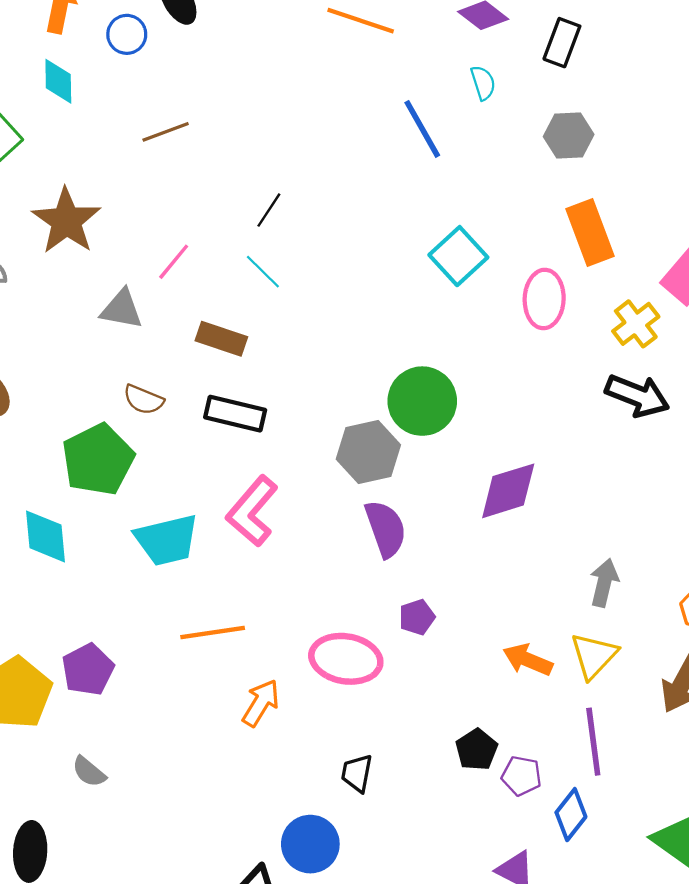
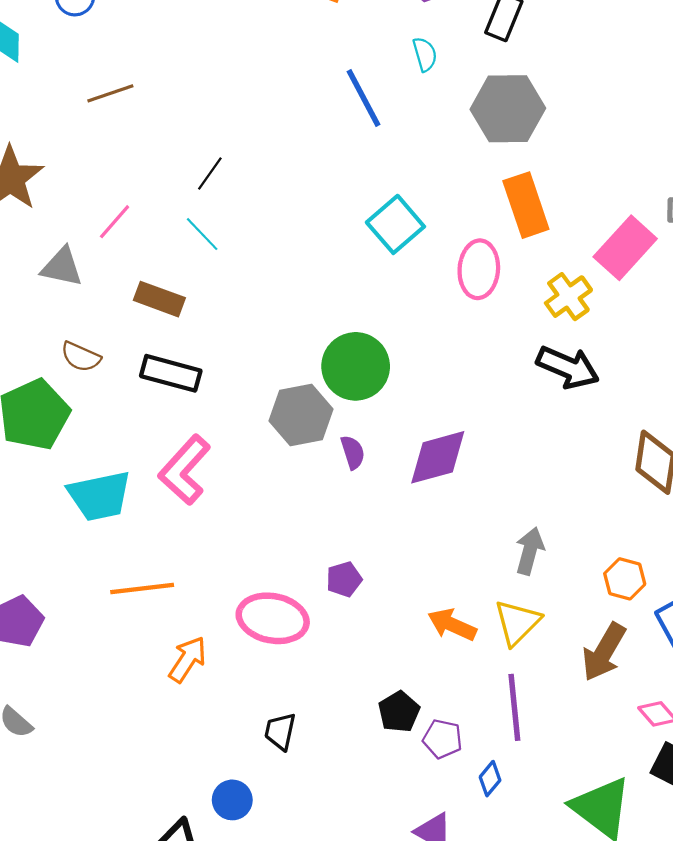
gray hexagon: (569, 136) -> (508, 109), size x1.5
purple semicircle: (386, 529) -> (353, 452), moved, size x0.6
blue diamond: (571, 815) -> (490, 779), size x0.7
blue circle: (310, 844) -> (232, 800), size x0.7

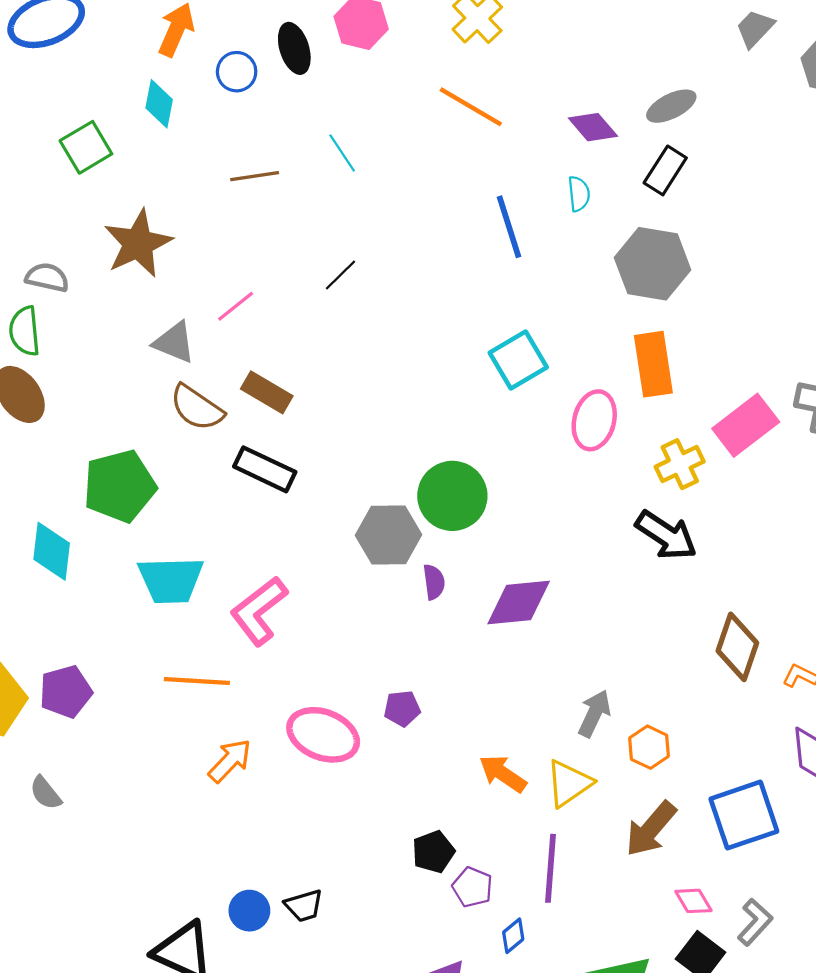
cyan line: (202, 234) -> (342, 153), moved
brown semicircle: (81, 357) -> (197, 408), moved, size x1.4
pink L-shape: (185, 470) -> (259, 611), moved
orange hexagon: (625, 579) -> (649, 747), moved
black trapezoid: (280, 731) -> (304, 906), moved, turned -129

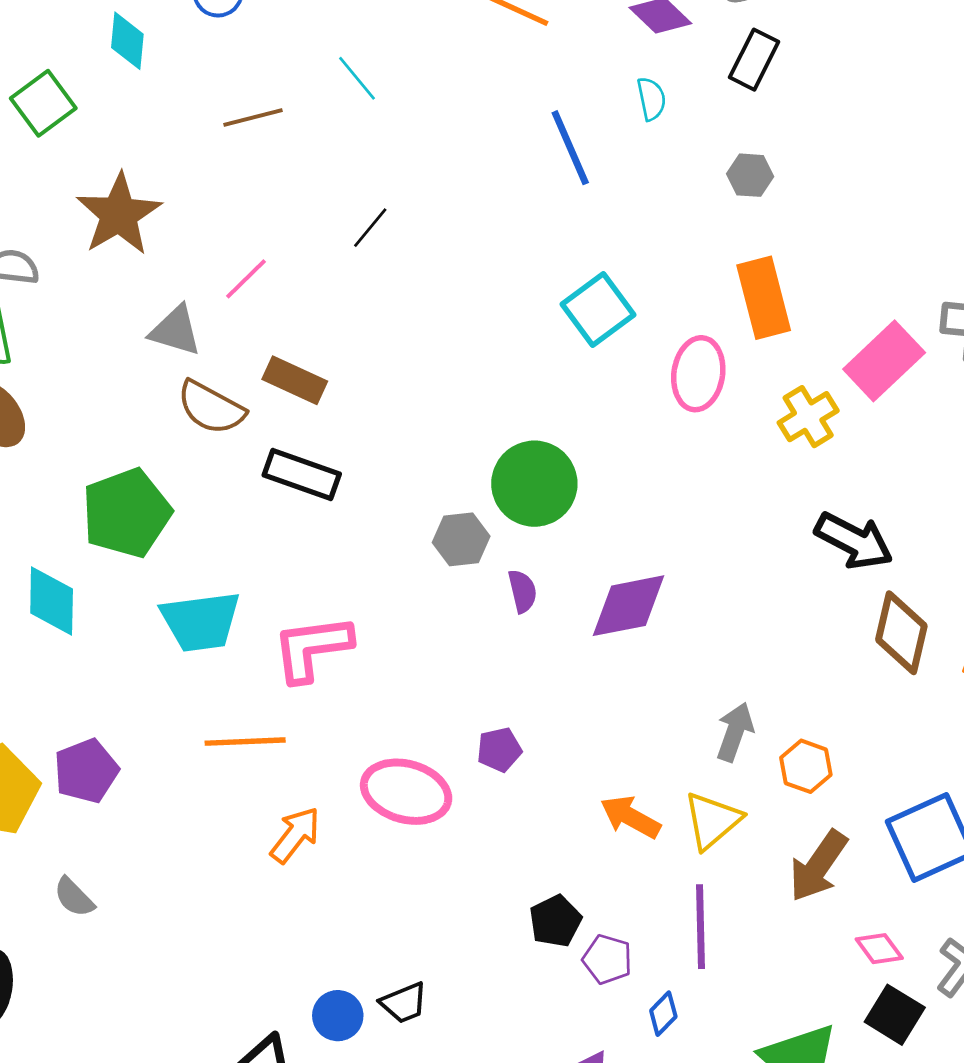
gray hexagon: (653, 264) -> (750, 175), size x0.5
gray hexagon: (388, 535) -> (461, 539), size x0.7
black arrow: (666, 535) -> (854, 541), moved
pink L-shape: (259, 611) -> (312, 648), turned 36

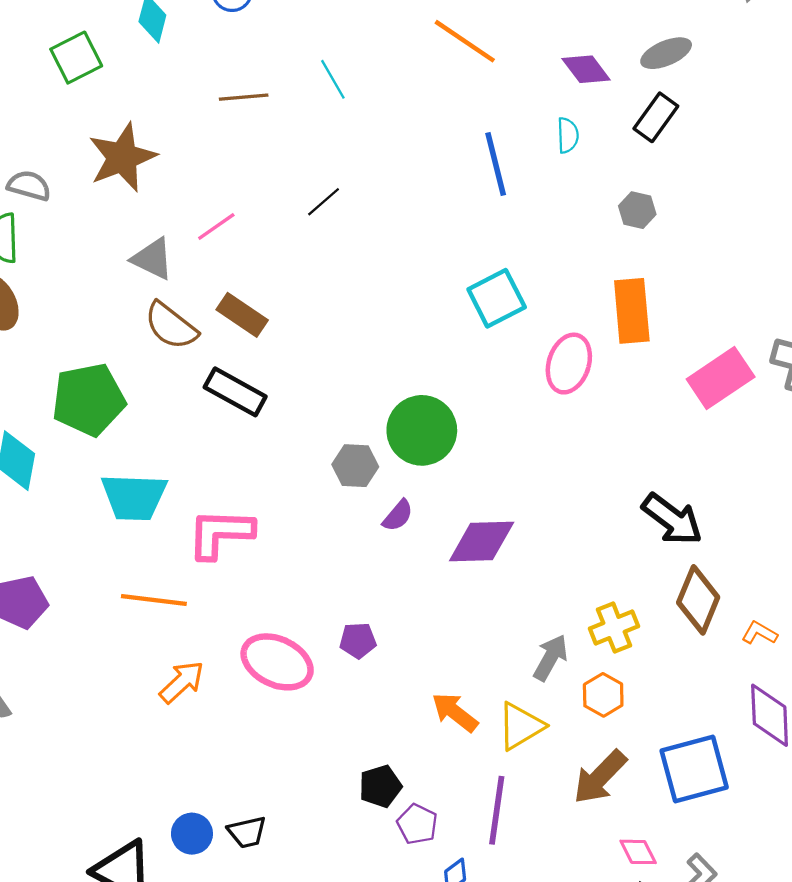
yellow cross: (808, 417) -> (614, 627), moved
purple semicircle: (522, 591) -> (398, 516), turned 44

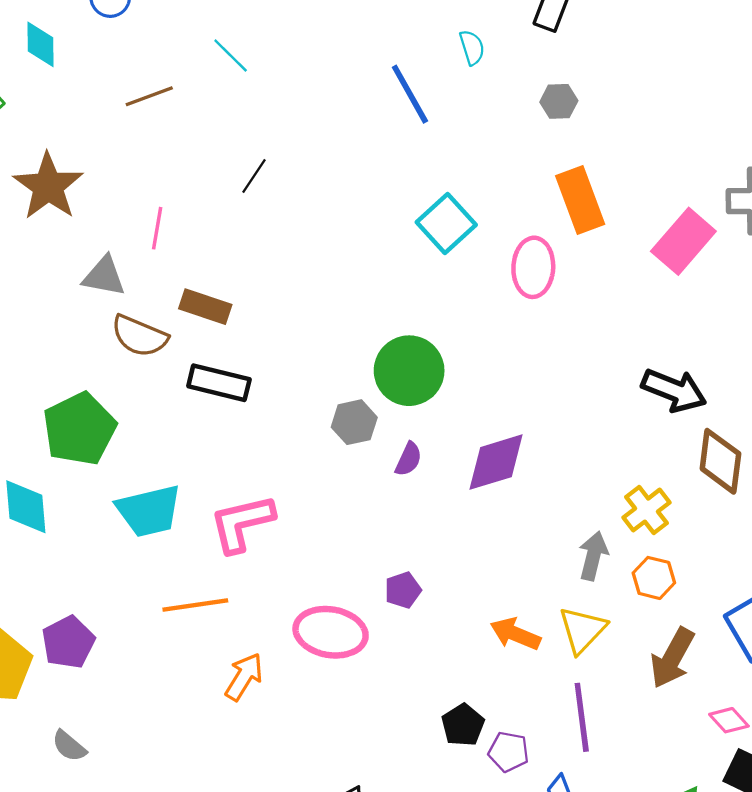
pink line: (216, 226) -> (157, 228), turned -30

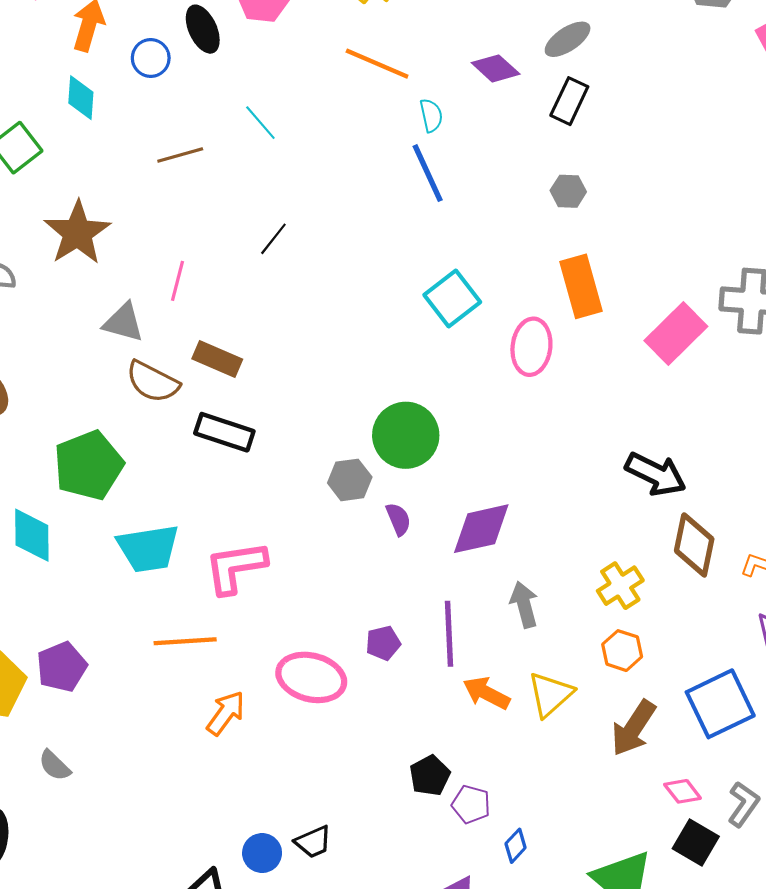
cyan semicircle: (472, 47) -> (431, 115), moved
purple semicircle: (408, 459) -> (398, 519), turned -52
gray arrow: (593, 556) -> (524, 605), moved, turned -33
purple line: (582, 717) -> (449, 634), moved

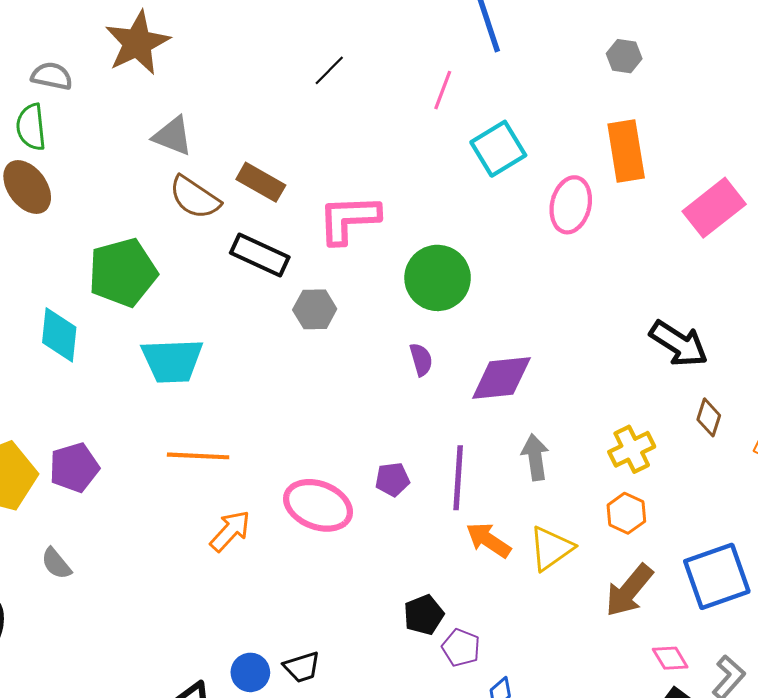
pink line: (178, 281) -> (443, 90), moved
gray hexagon: (350, 480) -> (315, 309), moved
brown diamond: (694, 545) -> (709, 417), size x0.6
pink L-shape: (236, 567) -> (349, 219), moved

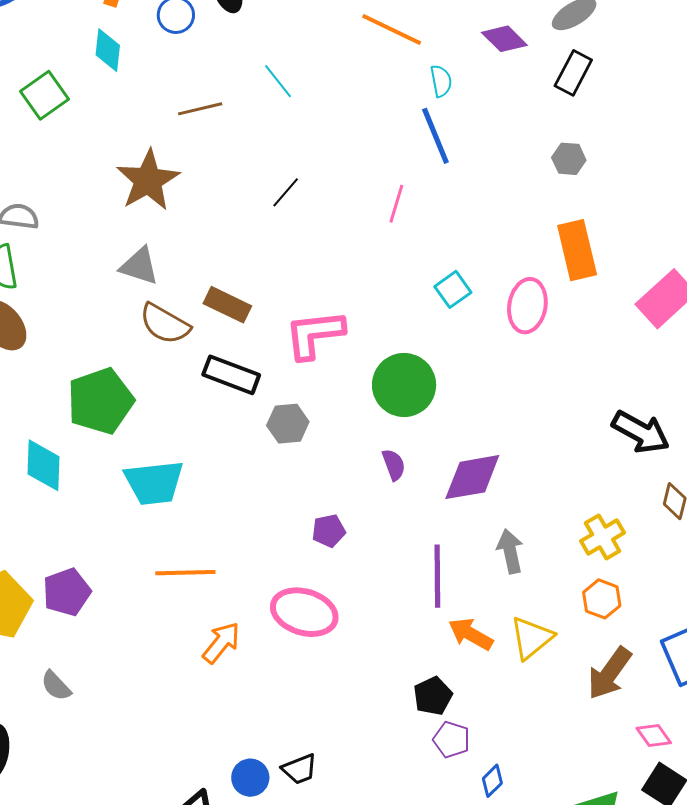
brown star: (137, 43) -> (148, 180), moved
cyan square: (498, 149) -> (453, 289), moved, size x0.7
purple pentagon: (392, 479) -> (329, 531), moved
black pentagon: (424, 615) -> (433, 696), moved

